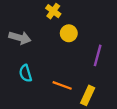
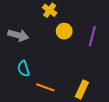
purple line: (98, 55) -> (92, 36), moved
orange line: (62, 85) -> (45, 87), moved

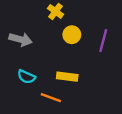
cyan semicircle: (24, 69) -> (26, 77), turned -49
yellow rectangle: (82, 89) -> (67, 77), moved, turned 72

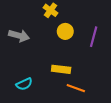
cyan semicircle: (26, 77) -> (24, 84), moved, turned -49
orange line: (51, 98) -> (76, 88), moved

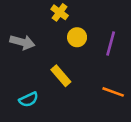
yellow rectangle: (61, 69) -> (61, 76), moved, turned 42
orange line: (76, 88) -> (113, 92), moved

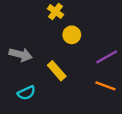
gray arrow: (22, 42) -> (21, 55), moved
purple line: (111, 43) -> (107, 57), moved, turned 45

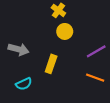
yellow cross: (56, 12) -> (58, 10), moved
yellow rectangle: (57, 71) -> (51, 64), turned 60

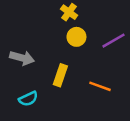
purple line: (96, 51) -> (114, 41), moved
orange line: (95, 78) -> (100, 86), moved

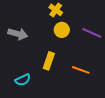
purple line: (114, 41) -> (92, 33), turned 54
gray arrow: (22, 58) -> (18, 34), moved

